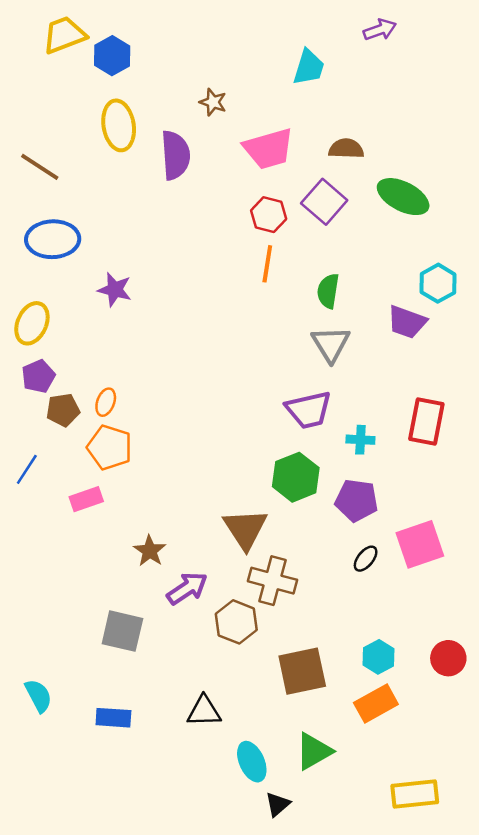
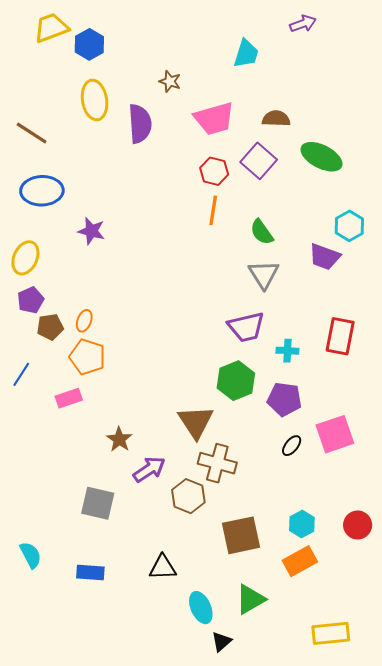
green semicircle: (328, 291) -> (262, 232), turned -44

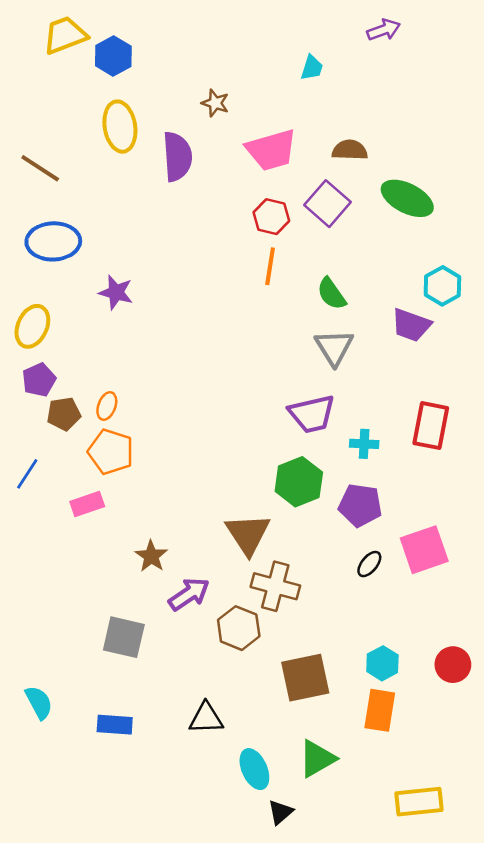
cyan trapezoid: (246, 54) -> (312, 68), size x0.7
orange rectangle: (300, 561) -> (380, 710), turned -52

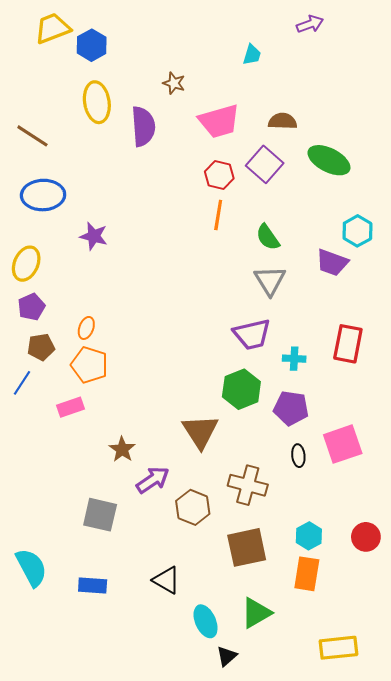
brown pentagon: (64, 414) -> (41, 347), moved
black ellipse: (369, 564) -> (298, 456), turned -45
brown cross: (275, 586) -> (248, 485), moved
cyan semicircle: (39, 702) -> (31, 568), size x1.4
black triangle: (206, 718) -> (166, 580), turned 32

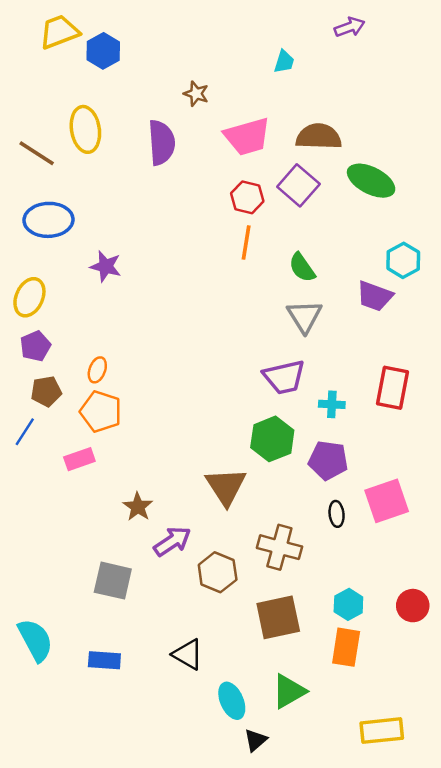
yellow ellipse: (97, 102) -> (85, 129), moved
brown semicircle: (283, 121) -> (319, 137), size x1.4

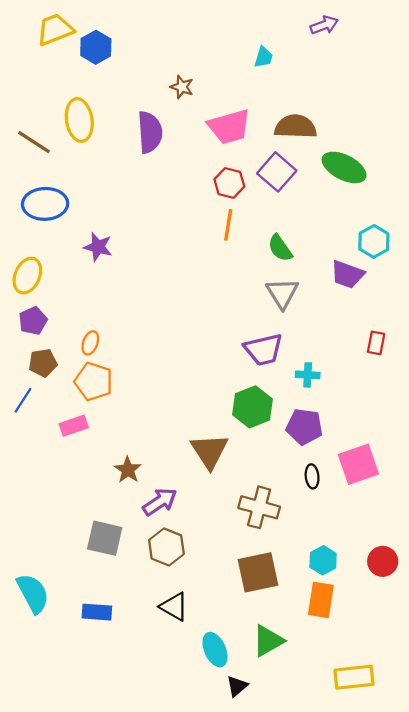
red rectangle: (392, 388) -> (376, 343), moved, size x0.6
brown hexagon: (218, 572) -> (166, 547), moved

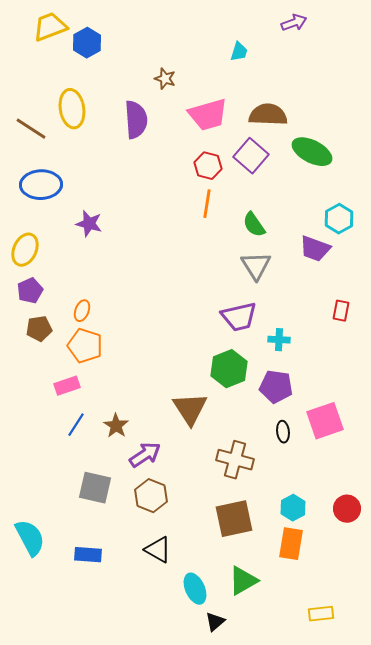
blue line: (23, 400) -> (76, 425), moved
yellow rectangle: (354, 677) -> (321, 614), size x0.7

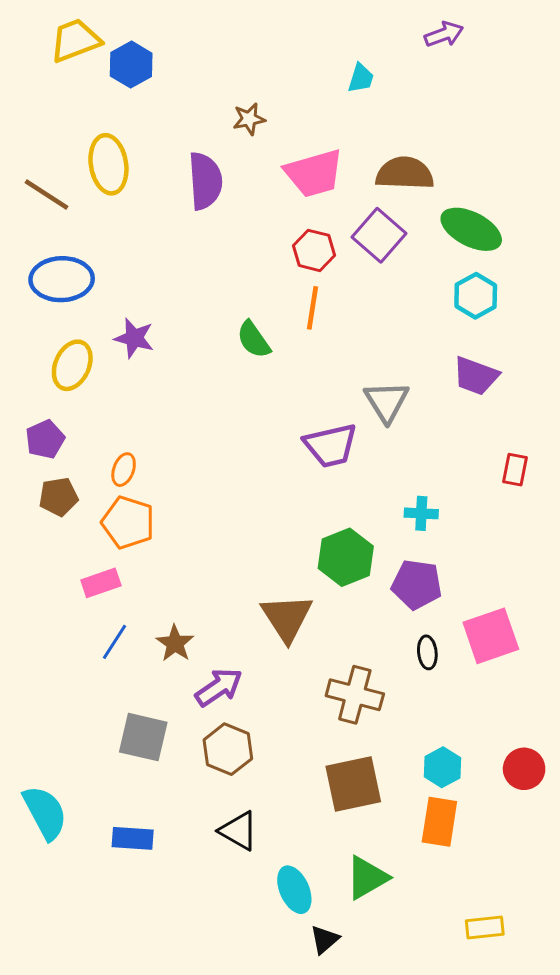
brown star: (165, 79) -> (249, 119), turned -30
cyan hexagon: (339, 219) -> (476, 296), moved
green semicircle: (254, 225) -> (254, 340), moved
yellow ellipse: (25, 250) -> (72, 365), moved
purple trapezoid: (239, 317) -> (331, 445), moved

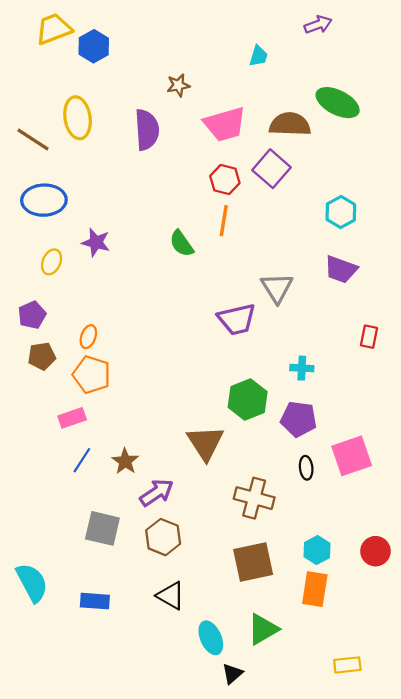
green ellipse: (471, 229) -> (338, 103), moved
yellow ellipse: (72, 365) -> (52, 262), size x0.7

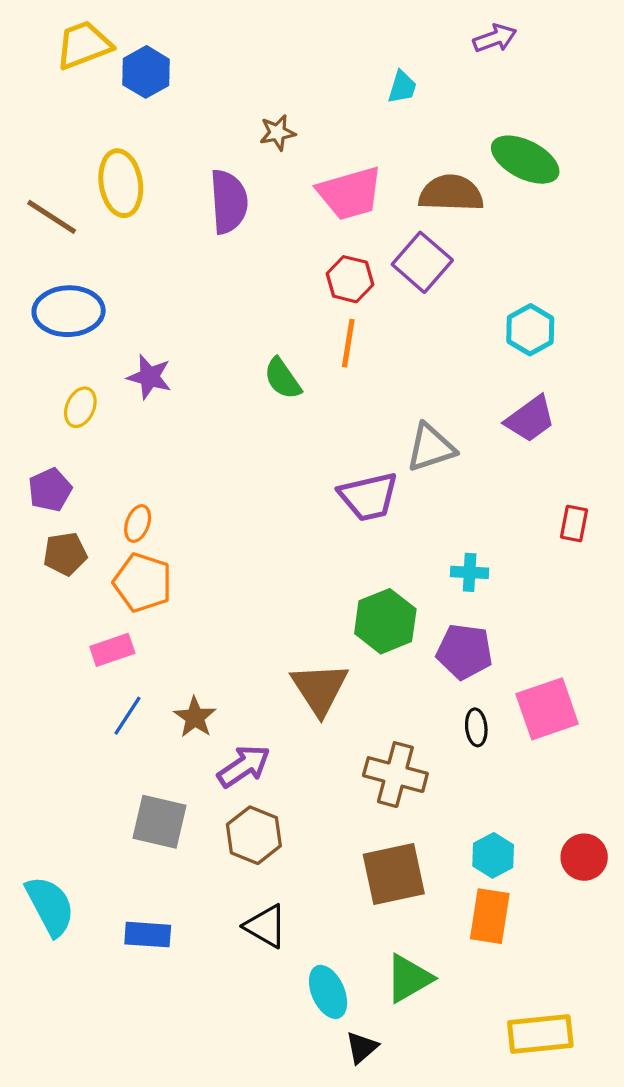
purple trapezoid: (341, 269) -> (530, 419), turned -56
gray triangle: (277, 288) -> (431, 448), turned 44
yellow rectangle: (347, 665) -> (540, 1034), size x1.5

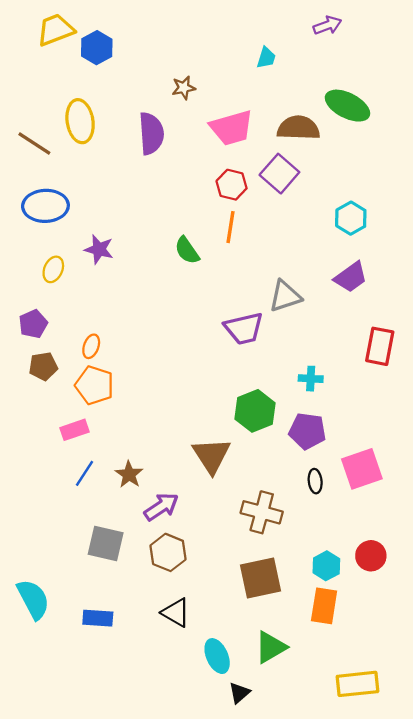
red rectangle: (574, 524) -> (380, 346), size x1.6
red circle: (584, 857) -> (371, 556), moved

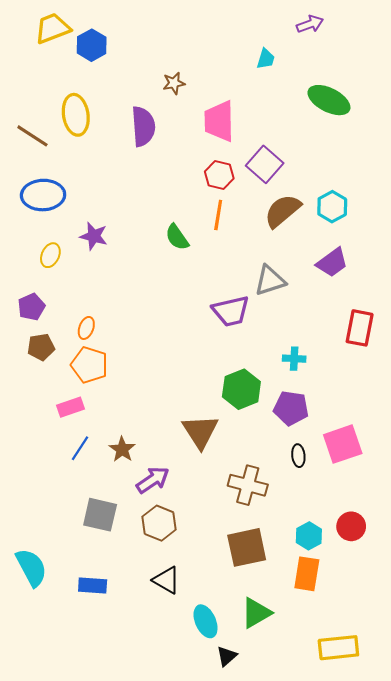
cyan trapezoid: (266, 58) -> (266, 59), moved
pink trapezoid: (232, 128) -> (219, 121), turned 105
brown semicircle: (298, 128) -> (283, 211), moved, turned -42

